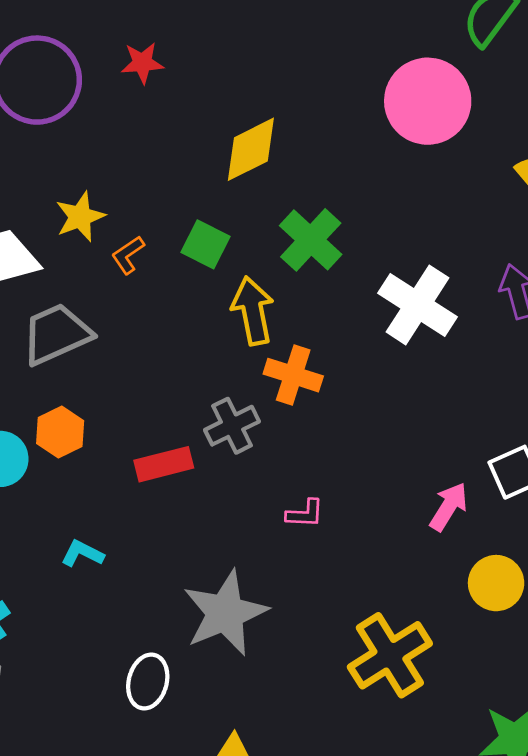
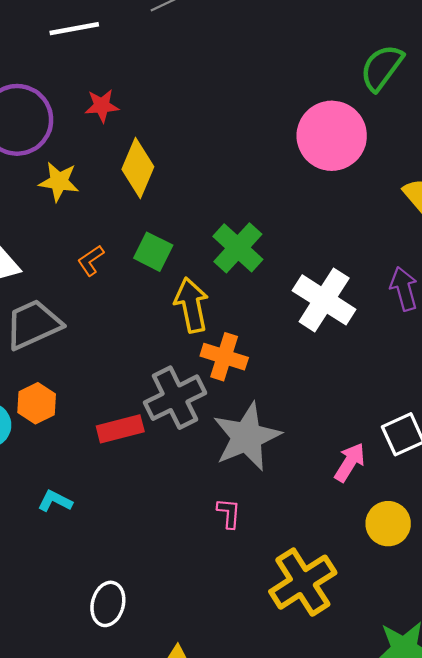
yellow diamond: (251, 149) -> (138, 168), moved, turned -40
yellow star: (80, 217) -> (59, 182), moved, turned 30
gray cross: (232, 426) -> (175, 398), size x1.4
pink L-shape: (305, 514) -> (229, 513), moved, turned -88
gray star: (225, 613) -> (247, 437), moved

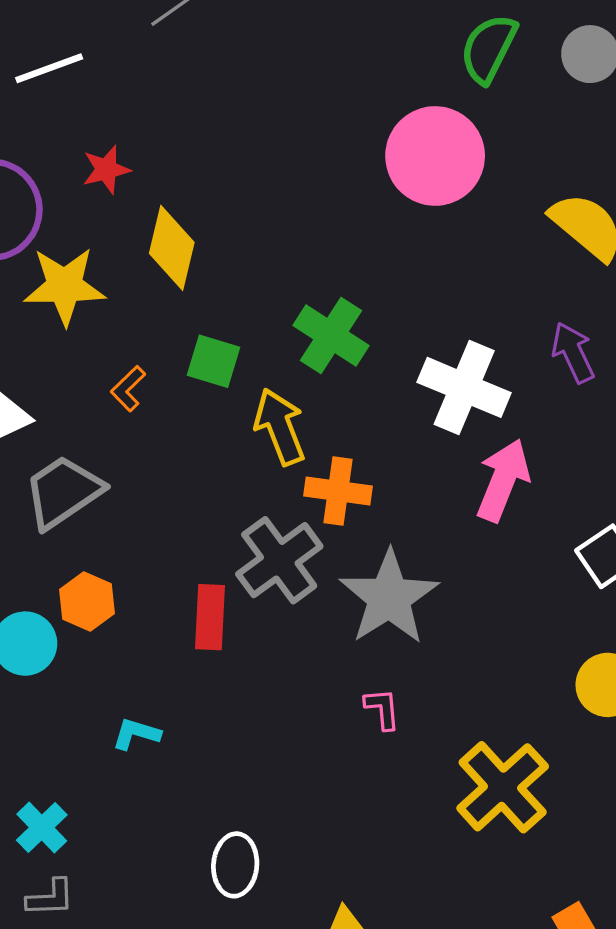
yellow star: (59, 182) -> (65, 286), size x1.4
red rectangle: (120, 429) -> (210, 617), turned -63
pink arrow: (350, 462) -> (503, 480), moved, size x1.4

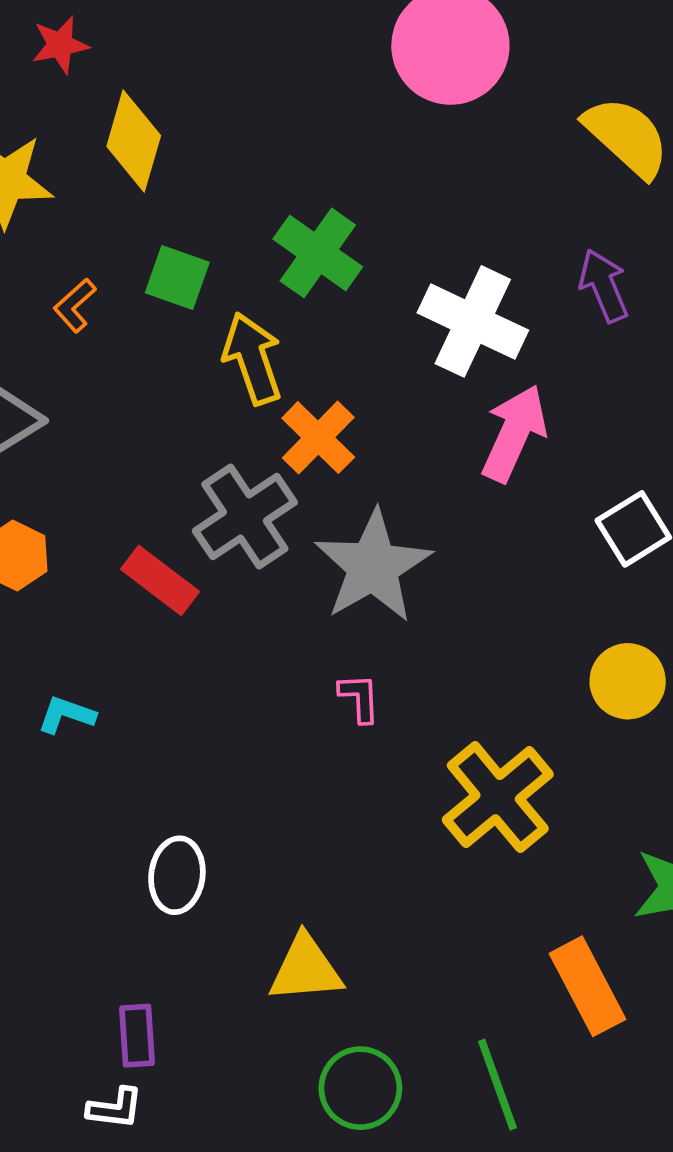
orange cross: (338, 491) -> (318, 438), turned 34
red rectangle: (210, 617) -> (160, 580), turned -58

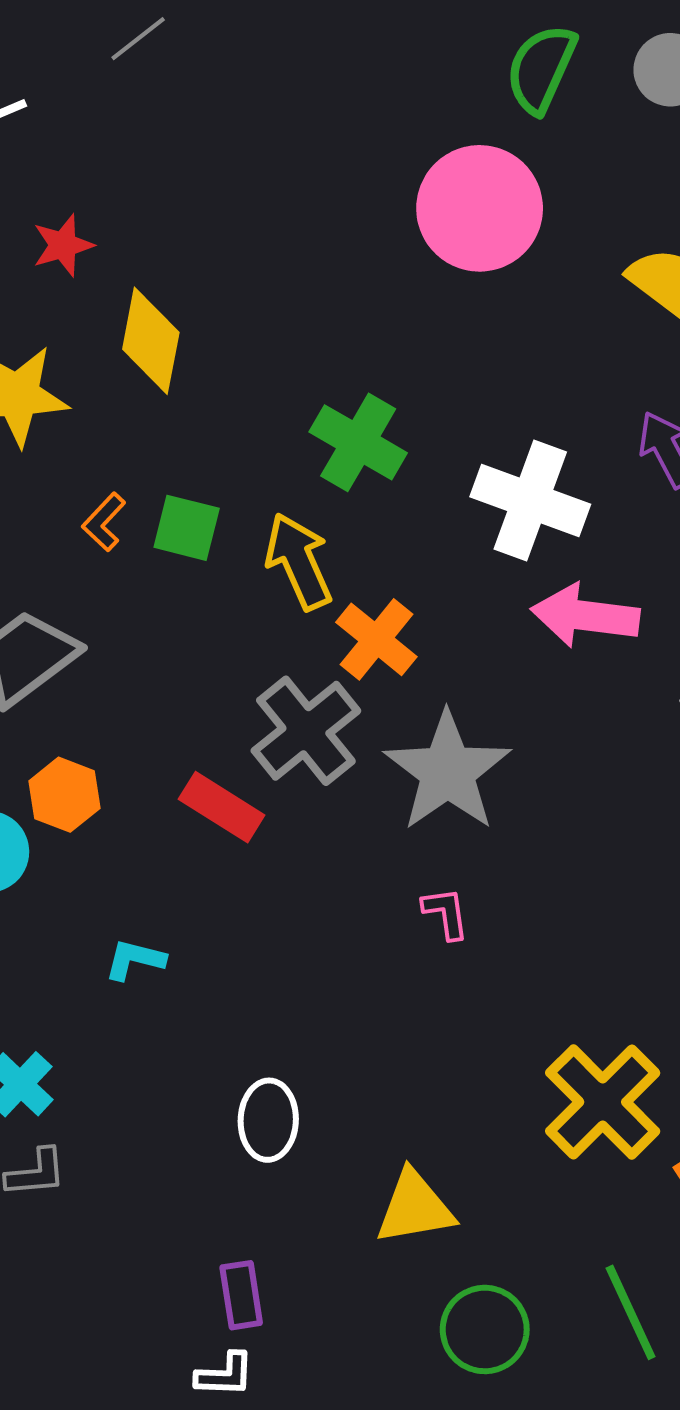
green square: (177, 277) -> (187, 528), moved
pink arrow: (514, 433) -> (585, 616), turned -102
yellow cross: (498, 797) -> (603, 1102), moved

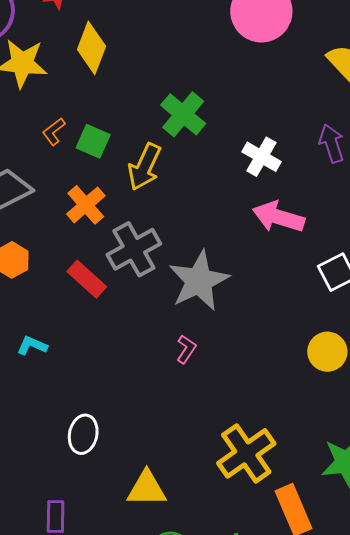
white cross: (530, 500) -> (261, 157), size x0.7
yellow arrow: (299, 561) -> (145, 167), turned -141
orange cross: (376, 639) -> (86, 205), moved
pink L-shape: (446, 913) -> (186, 349), turned 32

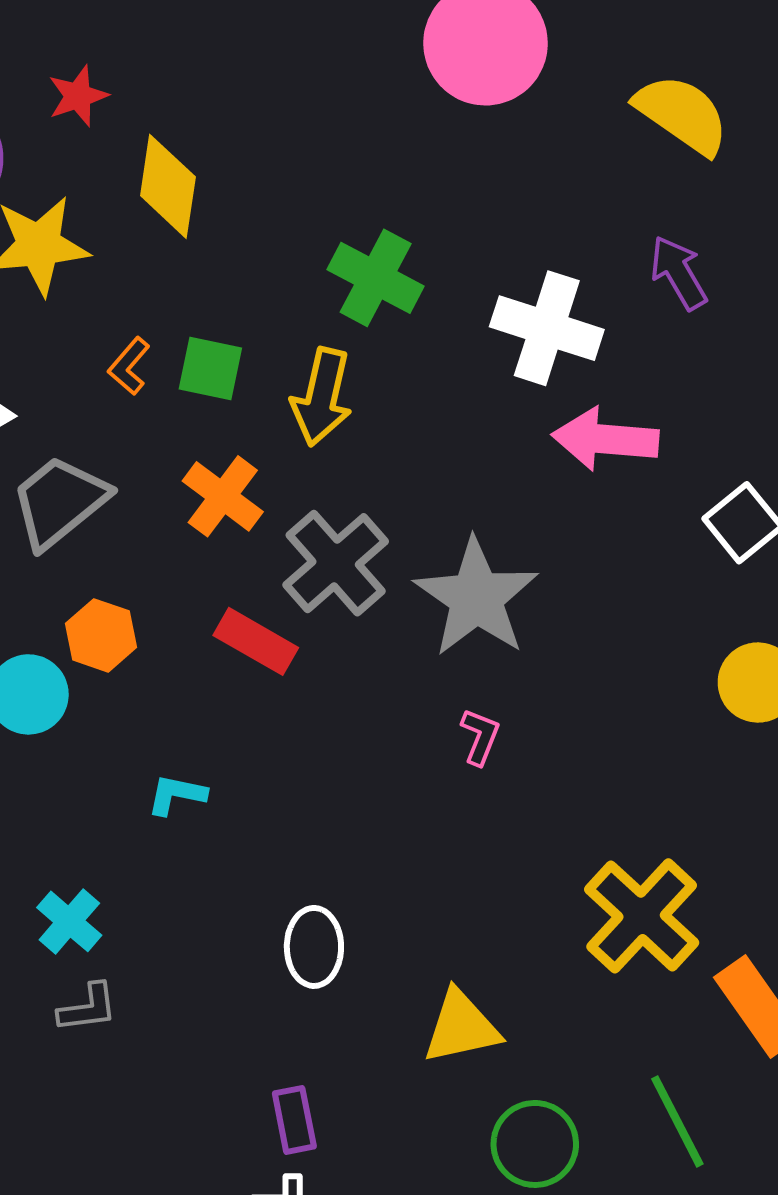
white cross: (261, 157) -> (547, 328), size x1.4

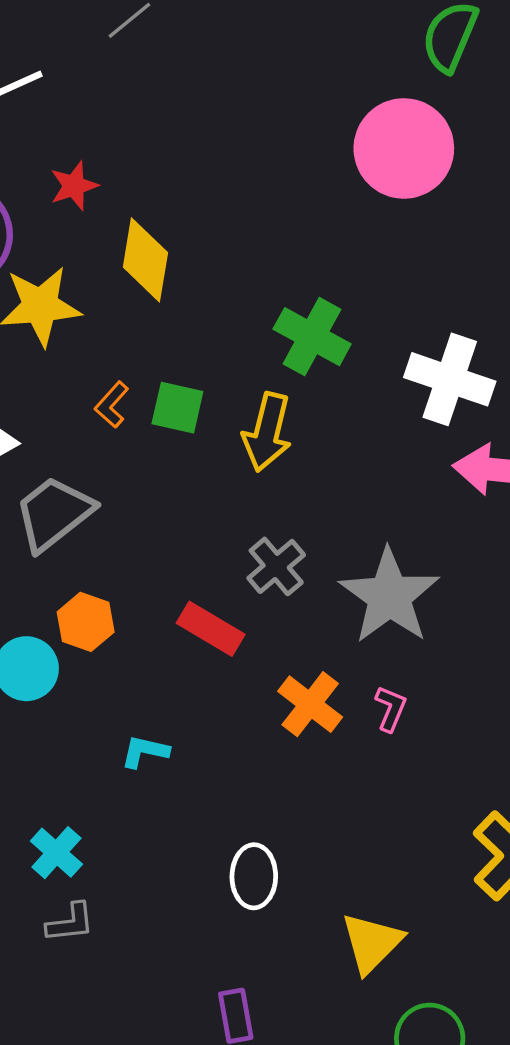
orange cross: (223, 496) -> (310, 704), moved
gray cross: (336, 563) -> (276, 566), size x0.7
yellow triangle: (461, 1027) -> (372, 943), turned -34

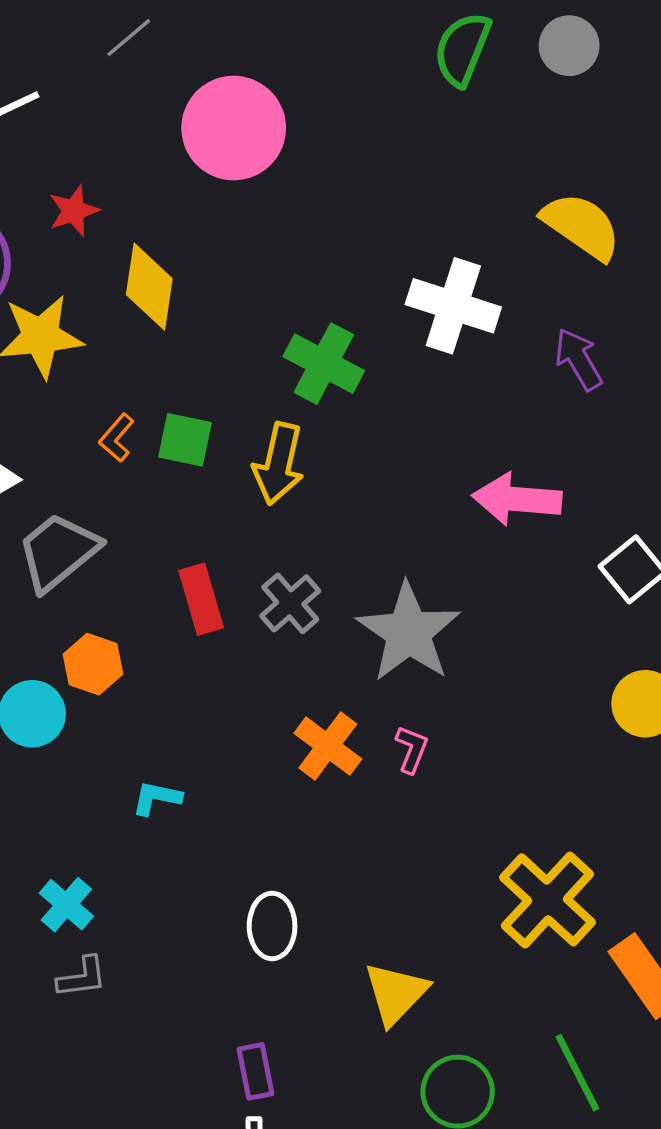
pink circle: (404, 148) -> (234, 128), moved
white cross: (450, 379) -> (453, 306), moved
red rectangle: (211, 629) -> (201, 599), moved, turned 44

